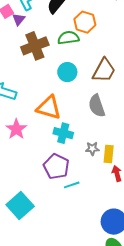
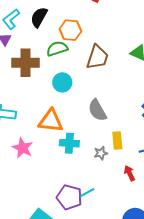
brown cross: (35, 46) -> (26, 63), turned 32
brown trapezoid: (104, 70) -> (97, 57), moved
yellow rectangle: (109, 154) -> (117, 141), moved
purple pentagon: (56, 166) -> (69, 197), moved

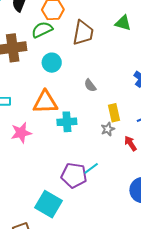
gray semicircle: (97, 110) -> (90, 85), size x0.6
pink star: (23, 148) -> (21, 133), turned -30
gray star: (101, 153) -> (108, 129), moved

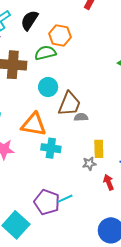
brown trapezoid: (83, 33) -> (69, 104), moved
gray semicircle: (90, 85) -> (81, 117), turned 112

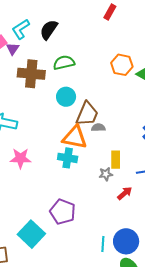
orange hexagon: (60, 35) -> (122, 65), moved
orange triangle: (34, 125) -> (75, 137), moved
red arrow: (109, 182) -> (125, 193), turned 70
cyan line: (65, 199) -> (103, 244), moved, turned -63

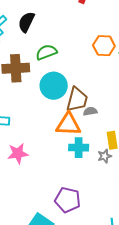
cyan circle: (66, 97) -> (54, 86), size x1.4
cyan cross: (68, 158) -> (79, 148), moved

